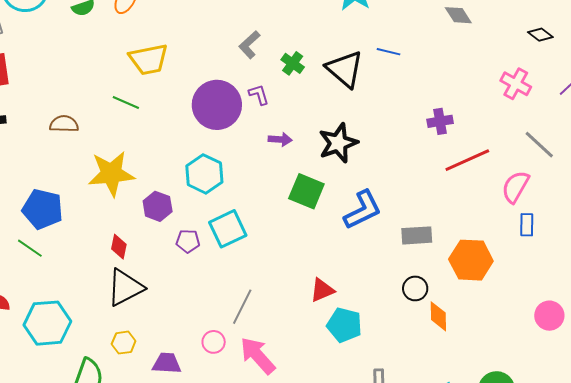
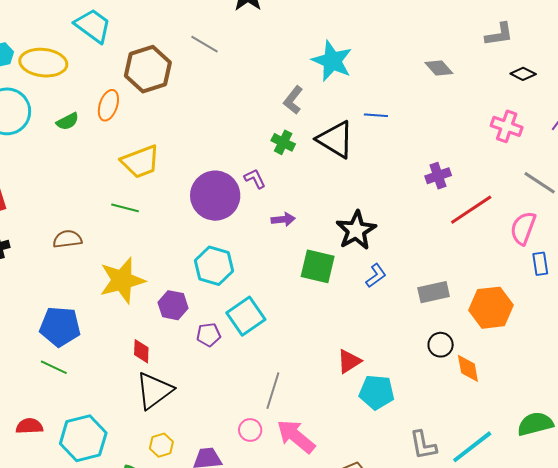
gray L-shape: (249, 45) -> (293, 100), moved
black star: (338, 143) -> (356, 230), moved
blue L-shape: (363, 210) -> (376, 276), size x0.6

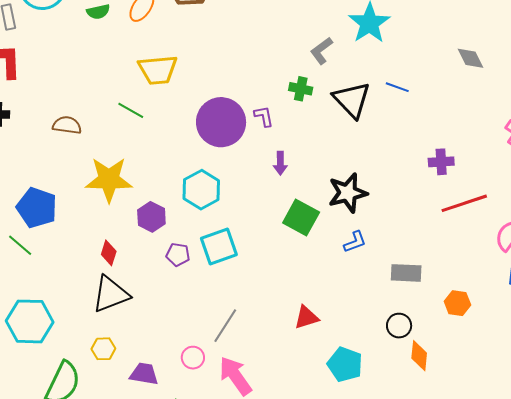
green cross: (283, 142) -> (301, 89), turned -30
purple arrow: (283, 219) -> (280, 163), turned 80
orange hexagon: (491, 308) -> (457, 303), size x0.6
cyan pentagon: (377, 392) -> (345, 364), moved

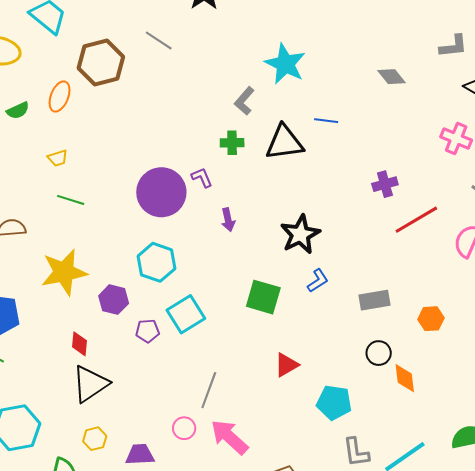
yellow trapezoid: (158, 70) -> (58, 158), moved, size x0.5
black triangle: (352, 100) -> (284, 143), turned -42
green square: (301, 217) -> (263, 297), moved

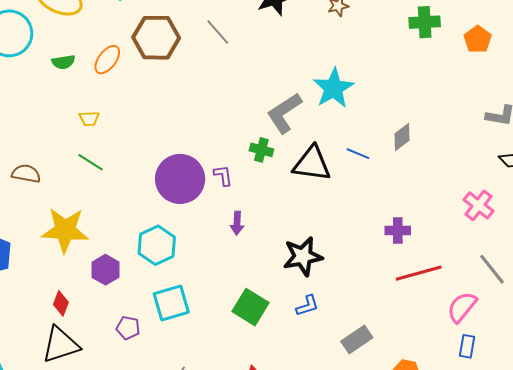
gray diamond: (391, 77) -> (402, 137), moved, turned 76
gray L-shape: (244, 101) -> (284, 113), size x1.5
gray rectangle: (374, 300) -> (357, 340), turned -40
purple pentagon: (147, 331) -> (128, 328), moved

